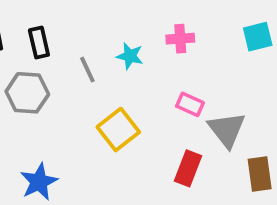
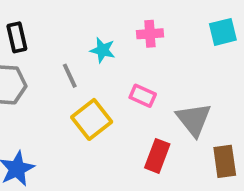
gray line: (87, 70) -> (70, 76), moved
pink rectangle: (190, 104) -> (143, 96), moved

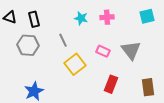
cyan star: (103, 50) -> (81, 18), moved
gray triangle: (194, 119) -> (131, 50), moved

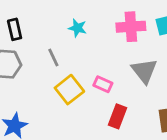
pink cross: (107, 17) -> (131, 27), moved, size x1.5
pink rectangle: (103, 51) -> (103, 84), moved

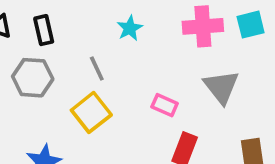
cyan star: (77, 28) -> (130, 28), turned 30
yellow square: (69, 90) -> (91, 112), moved

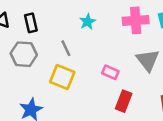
yellow square: (91, 112) -> (62, 77), turned -30

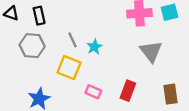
cyan star: (88, 22) -> (94, 47), moved
pink rectangle: (110, 72) -> (93, 92), moved

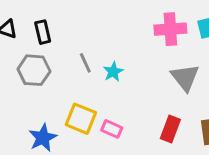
yellow square: (69, 68) -> (81, 119), moved
red rectangle: (128, 91) -> (170, 129), moved

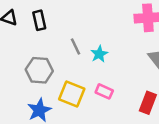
gray hexagon: (34, 70) -> (39, 70), moved
pink rectangle: (112, 129) -> (104, 91), moved

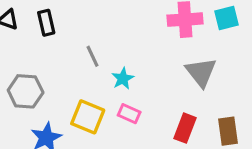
cyan star: (99, 54) -> (123, 79), moved
gray hexagon: (39, 70) -> (26, 91), moved

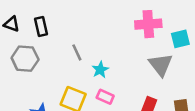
cyan square: (226, 18) -> (180, 39), moved
gray hexagon: (26, 91) -> (25, 59), moved

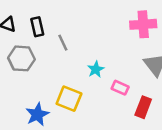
gray line: (77, 52) -> (63, 43), moved
pink rectangle: (105, 97) -> (120, 88), moved

